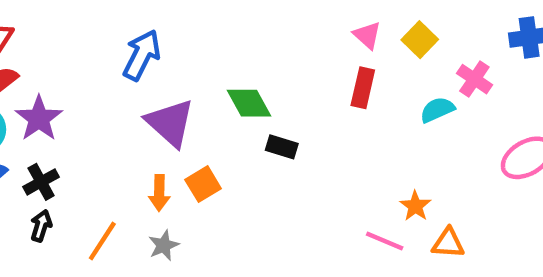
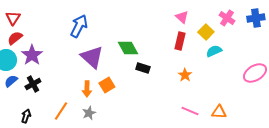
yellow square: (420, 40) -> (206, 32), moved
pink cross: (474, 79) -> (227, 18), moved
orange star: (415, 206) -> (185, 75), moved
black arrow: (41, 226) -> (26, 116), moved

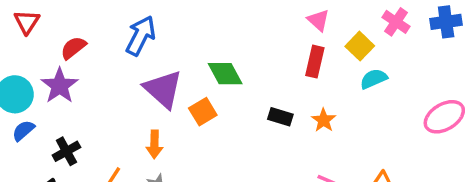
red semicircle: (15, 38) -> (73, 48), moved
black rectangle: (143, 68) -> (280, 117), moved
black cross: (33, 84) -> (66, 151), moved
orange square: (107, 85) -> (203, 112), moved

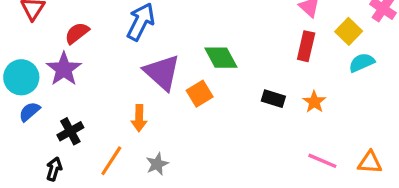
orange arrow: (154, 144) -> (139, 118), moved

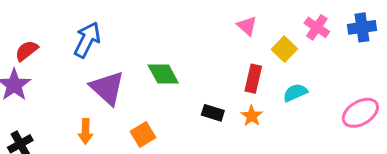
red rectangle: (306, 46) -> (253, 79), moved
cyan semicircle: (362, 63) -> (295, 93), moved
orange square: (200, 94) -> (143, 135), moved

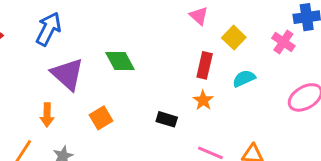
pink cross: (317, 27) -> (283, 42), moved
black rectangle: (213, 113) -> (167, 119), moved

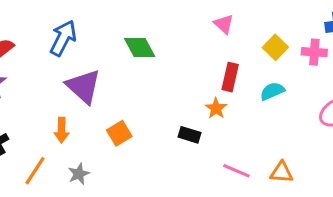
yellow square: (234, 38) -> (275, 47), moved
pink cross: (283, 42) -> (314, 52), turned -30
green diamond: (120, 61) -> (140, 47), moved
orange star: (203, 100) -> (216, 108), moved

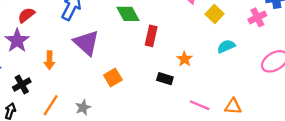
yellow square: (275, 47) -> (215, 14), moved
pink cross: (314, 52) -> (257, 17), turned -30
red rectangle: (230, 77) -> (151, 36), moved
orange arrow: (62, 130) -> (49, 60), moved

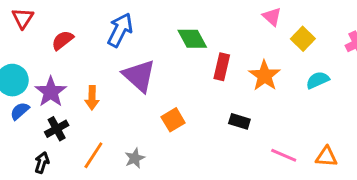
purple star: (17, 41) -> (51, 92), moved
orange star: (185, 59) -> (265, 76), moved, size x1.5

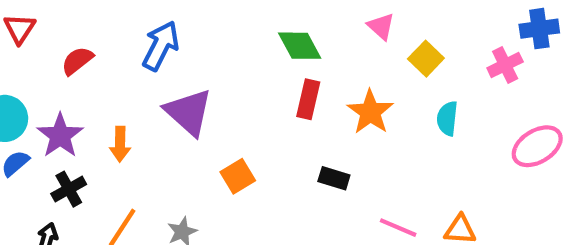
green diamond: (192, 39) -> (300, 46), moved
cyan semicircle: (318, 80) -> (447, 118), turned -60

